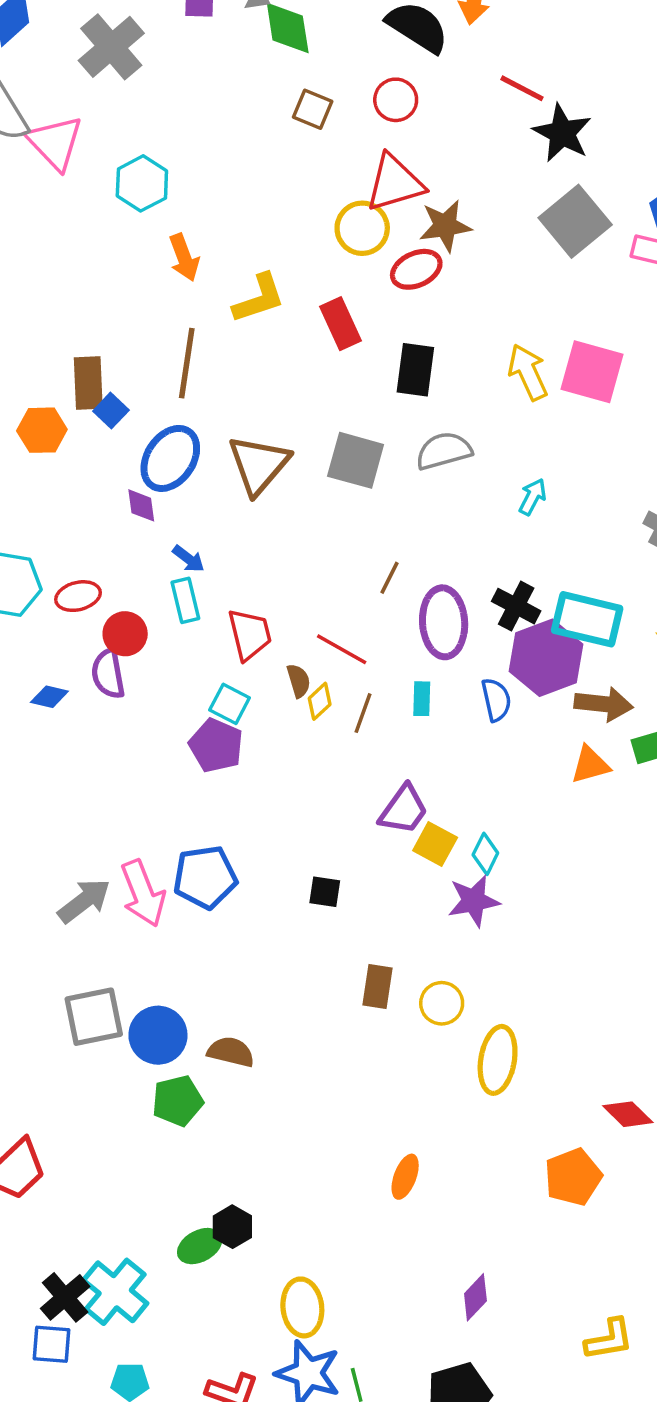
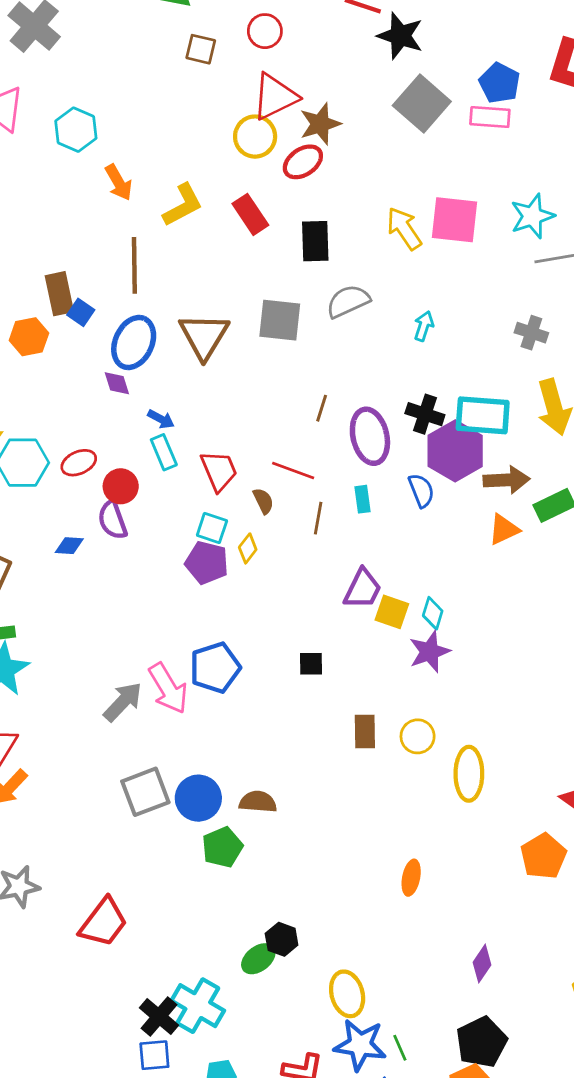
yellow diamond: (320, 701) -> (248, 548), moved

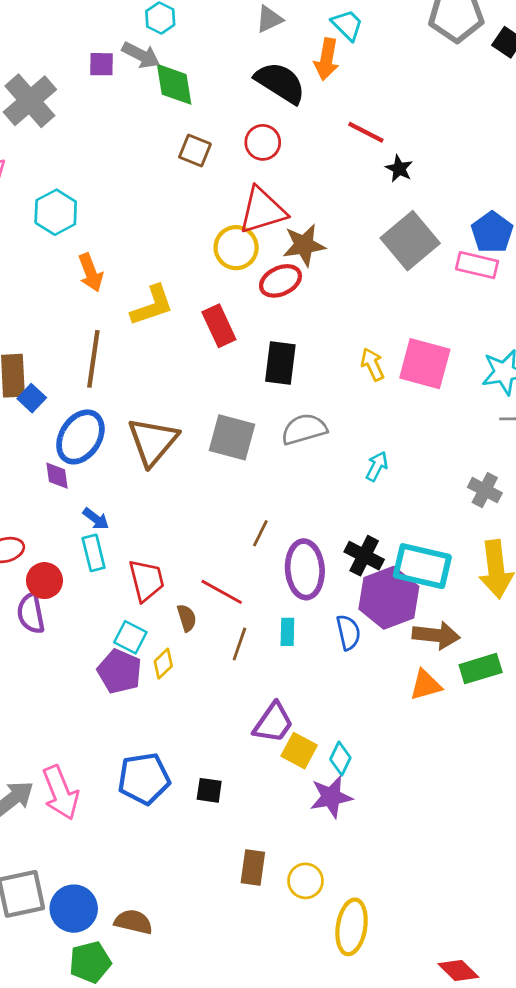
black star: (400, 36) -> (399, 169), size x0.6
yellow arrow: (404, 229) -> (372, 364), size x0.7
blue pentagon: (215, 668) -> (144, 779), moved

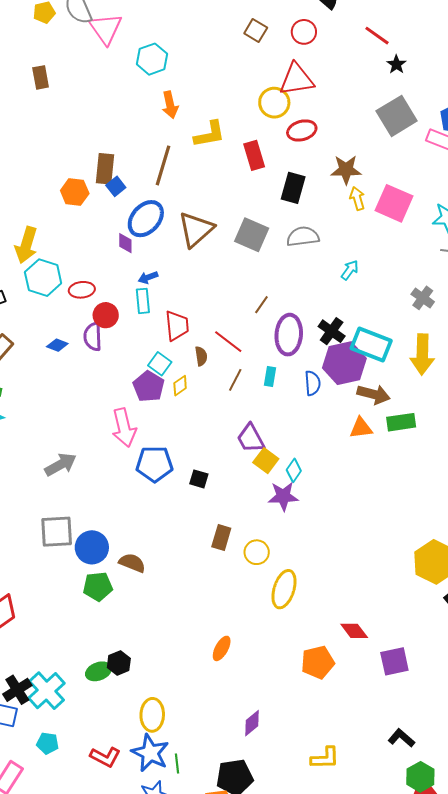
brown star: (304, 245) -> (346, 170), moved
blue arrow: (96, 519) -> (148, 277), turned 114
purple trapezoid: (273, 723) -> (251, 438), turned 108
pink arrow: (61, 793) -> (124, 428), moved

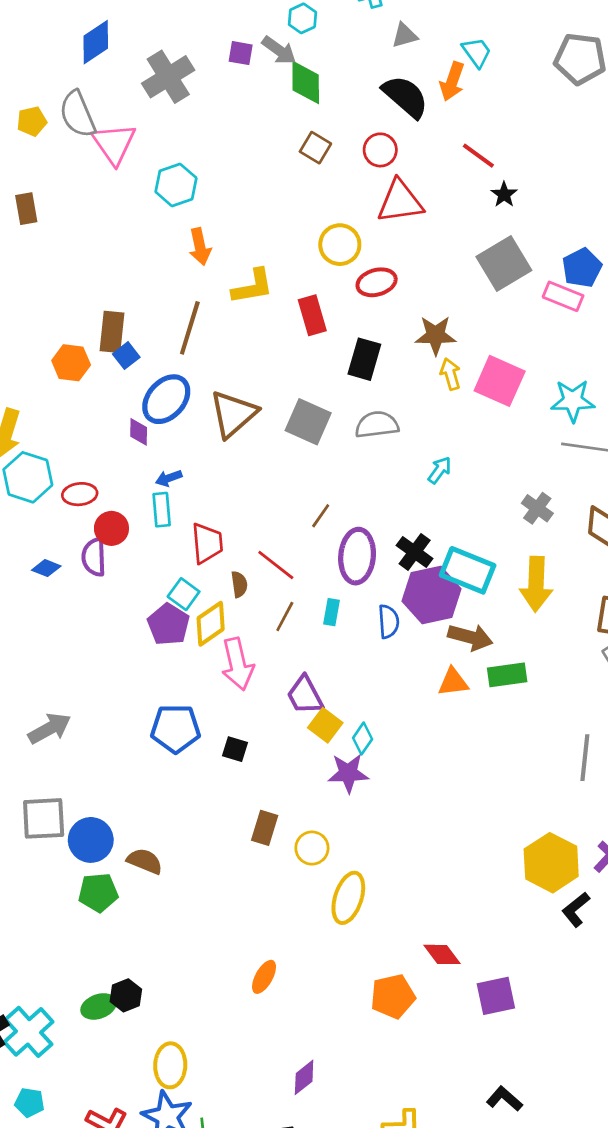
red triangle: (297, 79) -> (400, 202), moved
yellow diamond: (180, 386) -> (211, 624), size x1.6
pink arrow: (124, 428) -> (237, 664), moved

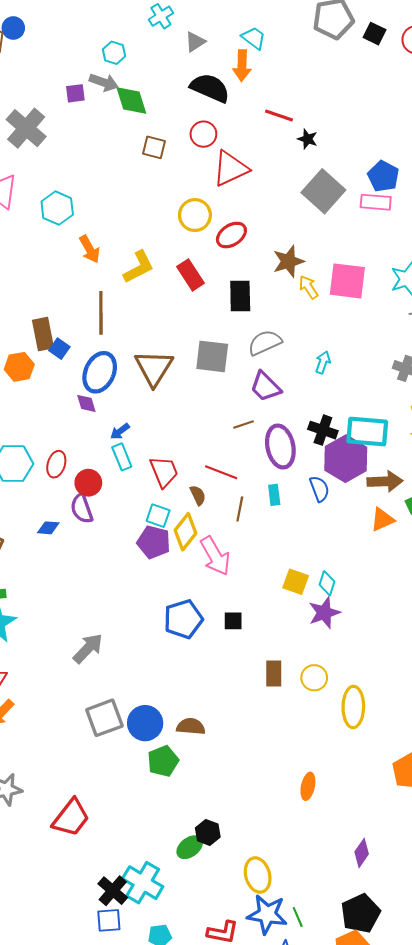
red ellipse: (80, 494) -> (56, 464), turned -50
brown line: (321, 516) -> (244, 425), turned 54
purple trapezoid: (305, 695) -> (265, 387), moved

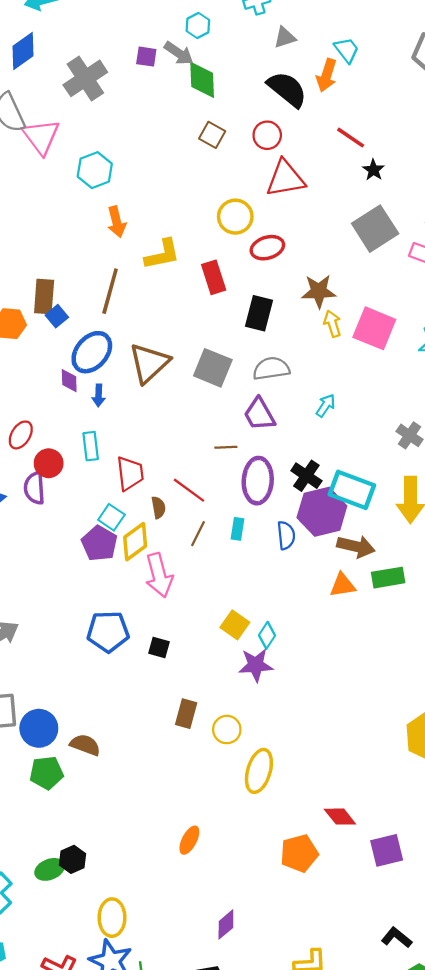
blue arrow: (120, 431) -> (99, 395), moved, turned -66

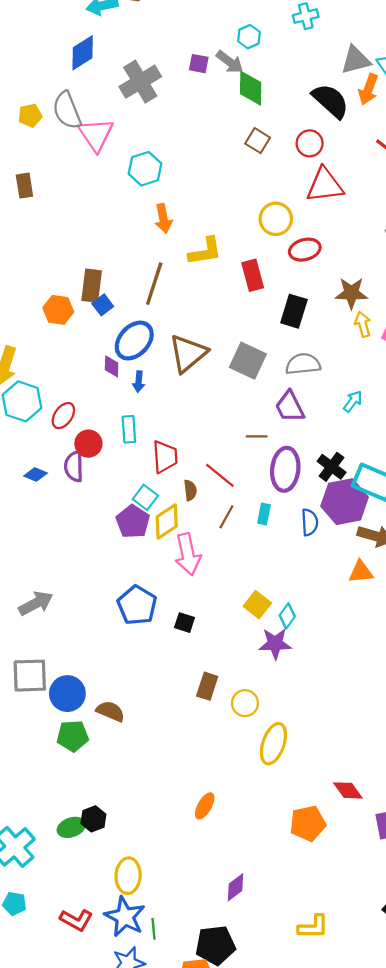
gray triangle: (285, 37) -> (356, 60), moved, size x1.4
blue pentagon: (108, 632) -> (137, 605), turned 30

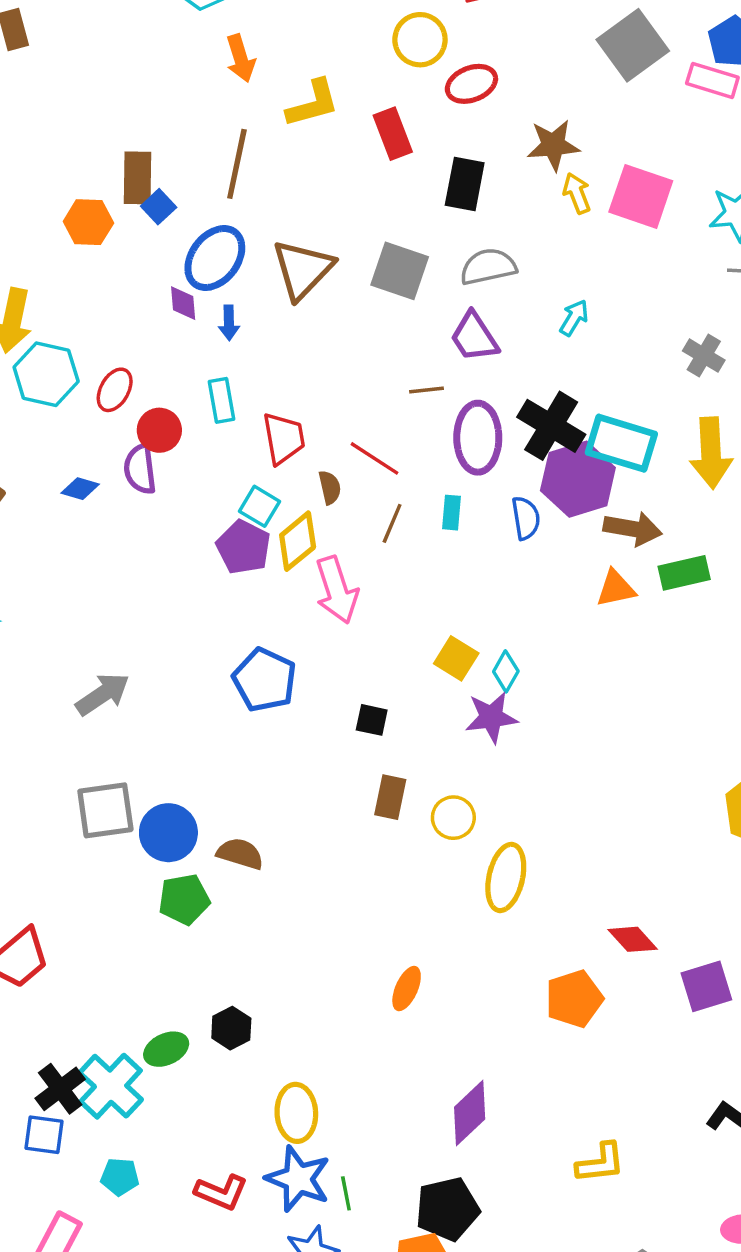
black cross: (332, 467) -> (551, 426), size x1.4
black square: (185, 623) -> (372, 720), moved
green ellipse: (71, 827) -> (166, 1049), moved
purple diamond: (235, 887) -> (470, 1113), size x1.4

